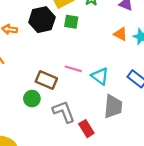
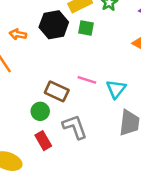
cyan triangle: (100, 76) -> (116, 89), turned 30
red rectangle: (86, 129) -> (43, 141), moved

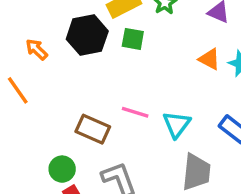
orange arrow: (18, 34) -> (37, 49), turned 35
green circle: (40, 111) -> (62, 169), moved

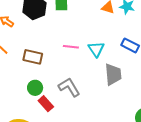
brown rectangle: (93, 129) -> (33, 57), moved

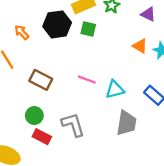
cyan triangle: (96, 49) -> (115, 90), turned 36
red rectangle: (46, 104) -> (42, 137), turned -35

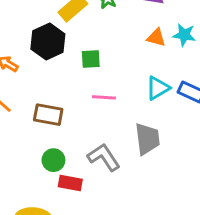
green square: (88, 29) -> (91, 59), moved
cyan triangle: (115, 90) -> (158, 88), moved
gray trapezoid: (126, 123) -> (147, 139), moved

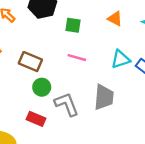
orange triangle: (156, 37) -> (115, 19), moved
green circle: (53, 160) -> (42, 87), moved

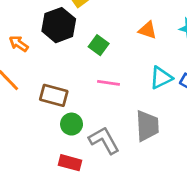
green square: (73, 25) -> (99, 45), turned 35

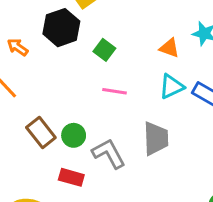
orange triangle: (148, 30) -> (169, 48), moved
brown rectangle: (54, 95) -> (41, 133), moved, turned 36

